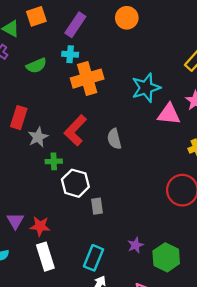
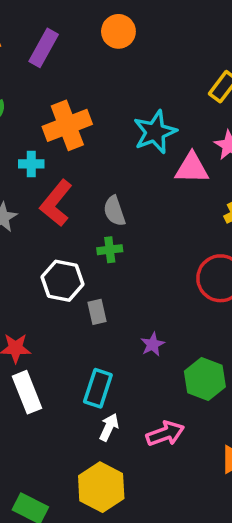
cyan cross: (70, 54) -> (31, 164), moved
green cross: (54, 161) -> (110, 250), moved
purple star: (135, 245) -> (153, 344), moved

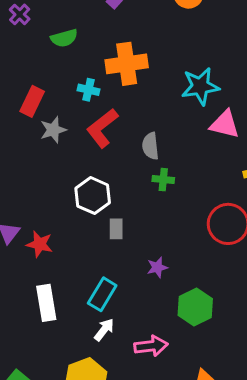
green cross: (110, 250) -> (163, 180), moved
white rectangle: (27, 392) -> (46, 303), moved

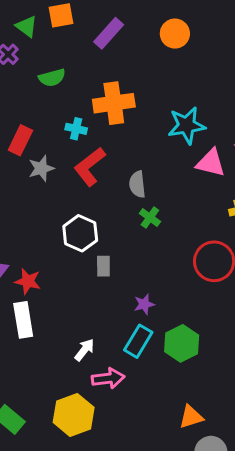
green cross: (163, 180) -> (150, 217), turned 30
cyan rectangle: (102, 294) -> (138, 341), moved
white rectangle: (46, 303) -> (23, 320), moved
white arrow: (104, 330) -> (84, 350), moved
pink arrow: (151, 346) -> (108, 378), moved

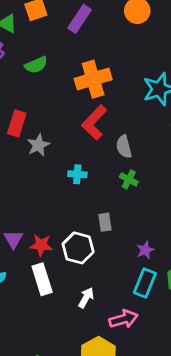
cyan cross: (76, 129) -> (77, 174), moved
red L-shape: (90, 167) -> (94, 122), moved
green cross: (150, 217) -> (129, 179), moved
white hexagon: (80, 233) -> (78, 248), moved
white arrow: (84, 350) -> (86, 298), moved

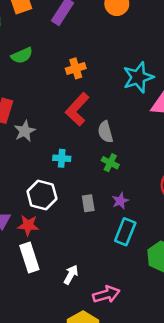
orange cross: (93, 79) -> (76, 68), size x0.6
white hexagon: (78, 248) -> (42, 195), moved
purple star: (145, 250) -> (120, 201), moved
cyan rectangle: (145, 283) -> (125, 232), moved

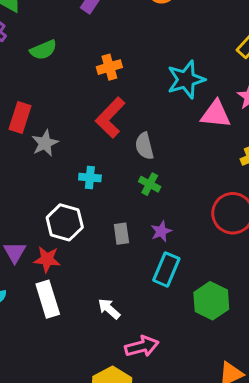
white arrow: (71, 275) -> (109, 309), moved, turned -78

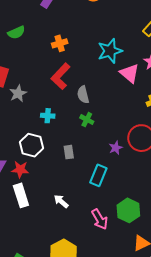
pink triangle: (216, 114) -> (130, 73), turned 35
purple star: (161, 231) -> (116, 148), moved
green hexagon: (211, 301) -> (128, 210), moved
pink arrow: (142, 346) -> (100, 219), moved, turned 75

